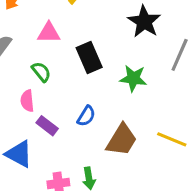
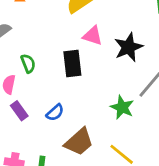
pink triangle: (49, 33) -> (93, 36), moved
green star: (133, 78) -> (122, 107), moved

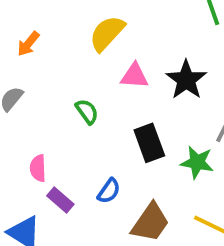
green semicircle: (28, 63) -> (87, 112), moved
black rectangle: (72, 64) -> (149, 143), moved

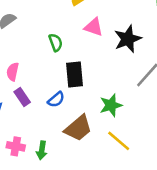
black rectangle: (149, 143) -> (74, 74), moved
green star: (197, 162) -> (111, 105), moved, turned 30

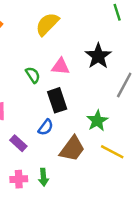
pink triangle: (94, 27) -> (61, 67), moved
purple rectangle: (22, 97) -> (18, 143), moved

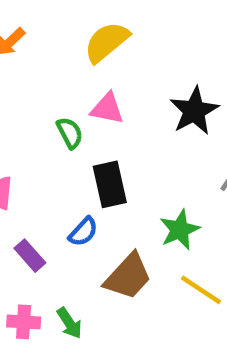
pink triangle: (61, 67) -> (107, 109), moved
green arrow: (43, 177) -> (69, 323), turned -35

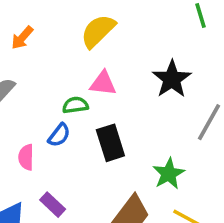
green semicircle: (70, 133) -> (75, 105), turned -65
blue semicircle: (83, 232) -> (59, 135), moved

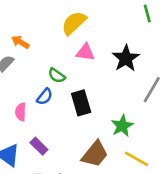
orange arrow: (22, 38) -> (20, 42), moved, turned 78
pink triangle: (103, 83) -> (85, 52), moved
green semicircle: (75, 105) -> (57, 75), turned -138

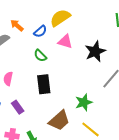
blue semicircle: (45, 97) -> (40, 31), moved
black rectangle: (81, 103) -> (44, 84), moved

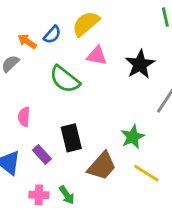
blue semicircle: (40, 31) -> (52, 35), moved
green semicircle: (40, 56) -> (65, 79), size x1.6
black rectangle: (44, 84) -> (71, 138), moved

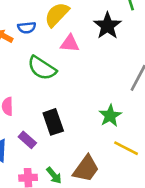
blue semicircle: (52, 35) -> (27, 28), turned 48
black star: (140, 64) -> (107, 26), moved
brown trapezoid: (102, 166) -> (86, 169), moved

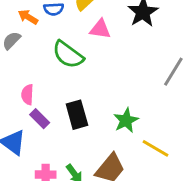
green star: (110, 116) -> (126, 120), moved
purple rectangle: (27, 140) -> (40, 119), moved

